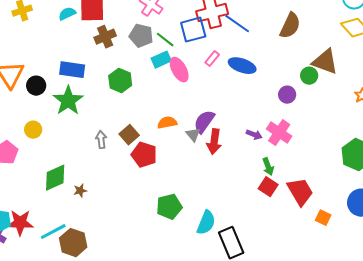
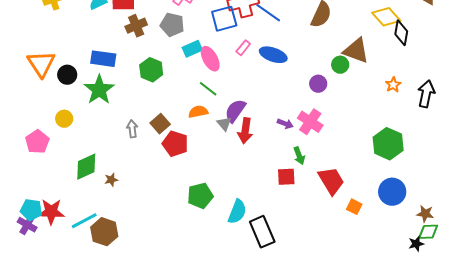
green line: (165, 40) -> (208, 89), moved
red square: (268, 187) -> (286, 177), moved, turned -36

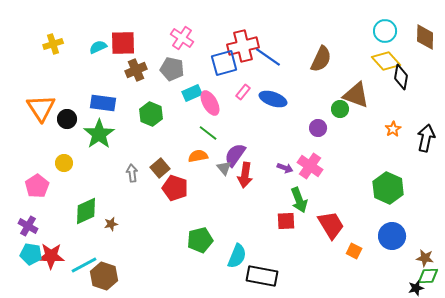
green arrow: (299, 156) -> (299, 200), size x1.4
purple cross: (27, 225) -> (28, 226), moved
black rectangle: (262, 232) -> (262, 276), turned -56

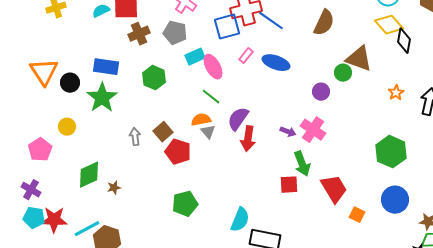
gray triangle: (224, 168) -> (208, 132), moved
green pentagon: (200, 240) -> (185, 204), moved

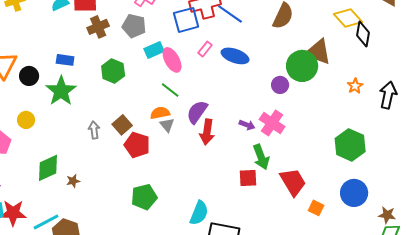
blue rectangle: (106, 67) -> (65, 60), size x0.7
green circle: (343, 73) -> (302, 66), size x1.8

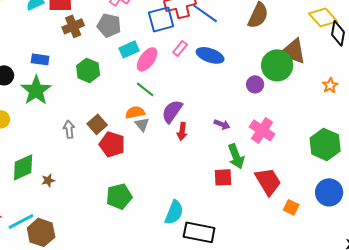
pink ellipse: (172, 60) -> (147, 59), turned 65
pink cross: (272, 123) -> (262, 130), moved
red arrow: (207, 132) -> (182, 131), size x0.7

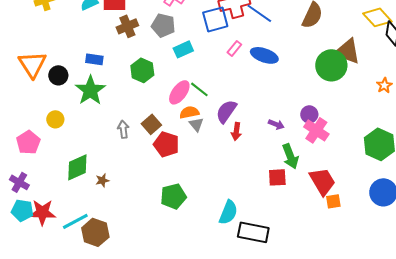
pink ellipse: (147, 59) -> (179, 92), moved
purple circle: (255, 84) -> (309, 114), moved
orange square: (291, 207) -> (333, 201), moved, turned -35

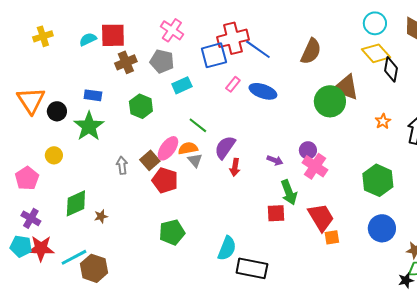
pink ellipse: (179, 92) -> (168, 148), moved
purple cross: (19, 182) -> (31, 218), moved

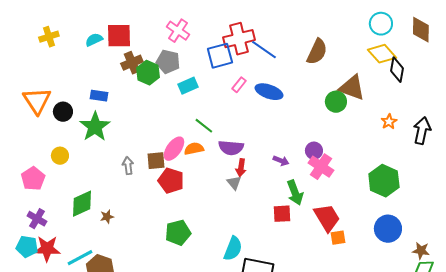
green circle: (330, 101) -> (336, 102), size x0.7
green hexagon: (141, 106) -> (148, 73), moved
purple semicircle: (225, 147) -> (231, 148), turned -120
brown square: (150, 160) -> (156, 161), turned 36
gray triangle: (195, 160) -> (234, 183), moved

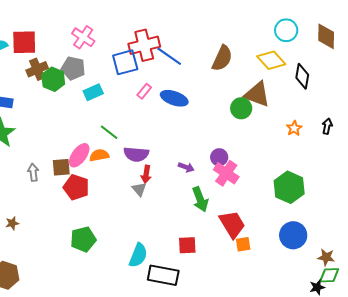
yellow diamond: (382, 54) -> (271, 60), moved
black arrow: (422, 131) -> (327, 126), moved, size x0.6
red square: (282, 214) -> (187, 245), moved

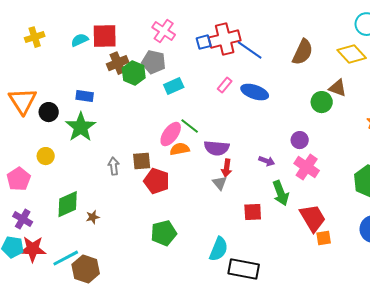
blue square: (125, 62) -> (204, 42), moved, size x0.6
brown triangle: (257, 94) -> (338, 88), size x0.7
pink ellipse: (79, 155) -> (171, 134), moved
purple circle: (219, 157) -> (300, 140), moved
red square: (187, 245) -> (253, 212), moved

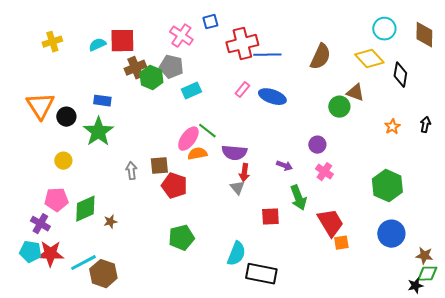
blue square: (204, 42) -> (210, 22), moved
blue line: (250, 50) -> (267, 55), turned -36
pink cross: (307, 167) -> (324, 172), size x0.7
pink pentagon: (19, 179) -> (56, 200), moved, turned 30

